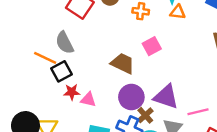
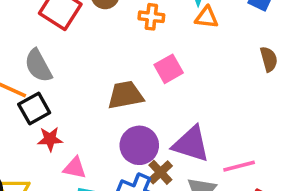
brown trapezoid: (123, 63) -> (125, 95), turned -35
pink triangle: (88, 100) -> (75, 168), moved

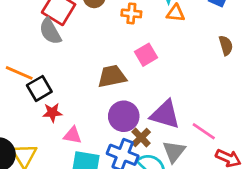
gray semicircle: (38, 66) -> (50, 31), moved
pink line: (239, 166) -> (204, 131), turned 50

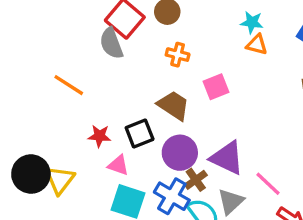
orange cross: (131, 13) -> (178, 55), moved
brown trapezoid: (112, 76) -> (173, 105), turned 36
black square: (39, 88) -> (140, 134), moved

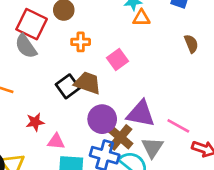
black square: (140, 134) -> (68, 86), moved
brown cross: (196, 180) -> (120, 137), size x1.4

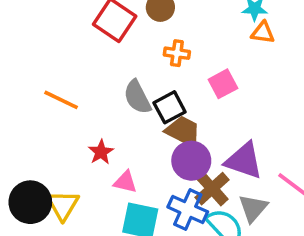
gray semicircle: (26, 46) -> (137, 97), moved
brown trapezoid: (88, 83) -> (183, 131), moved
black square: (68, 86) -> (170, 107), moved
red star: (35, 122) -> (101, 152), turned -30

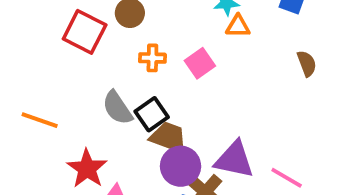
pink square: (223, 84) -> (200, 63), moved
red star: (101, 152) -> (87, 169), size x1.5

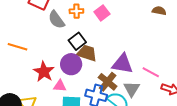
brown semicircle: (307, 63) -> (159, 11), turned -56
gray semicircle: (117, 108) -> (56, 20), moved
purple circle: (181, 166) -> (71, 64), moved

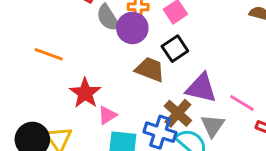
black square: (77, 41) -> (175, 49), moved
purple circle: (71, 64) -> (132, 28), moved
pink triangle: (60, 86) -> (107, 115), turned -40

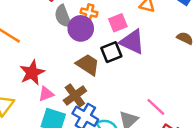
purple triangle: (201, 88) -> (132, 42), moved
brown cross: (178, 113) -> (75, 96), moved

